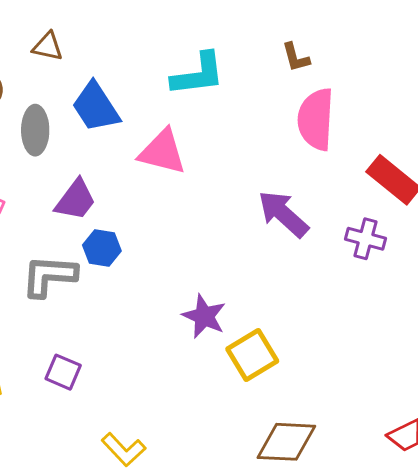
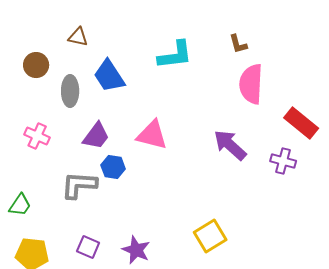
pink triangle: (162, 152) -> (152, 135), moved
purple star: (204, 316) -> (136, 250), moved

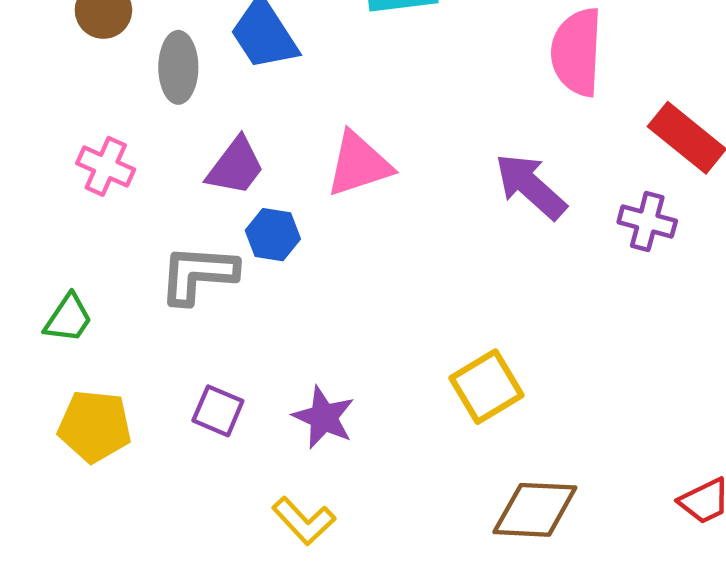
pink triangle: (152, 135) -> (359, 164), turned -32

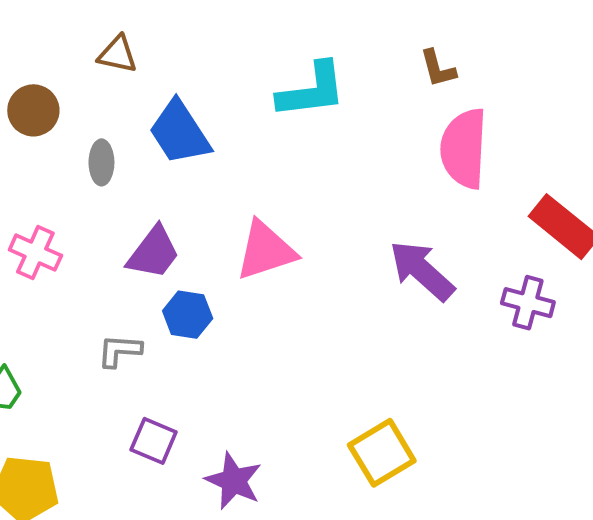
gray ellipse: (178, 67) -> (101, 162), size x0.7
gray L-shape: (198, 274) -> (119, 351), size x0.6
purple square: (218, 411) -> (154, 441), moved

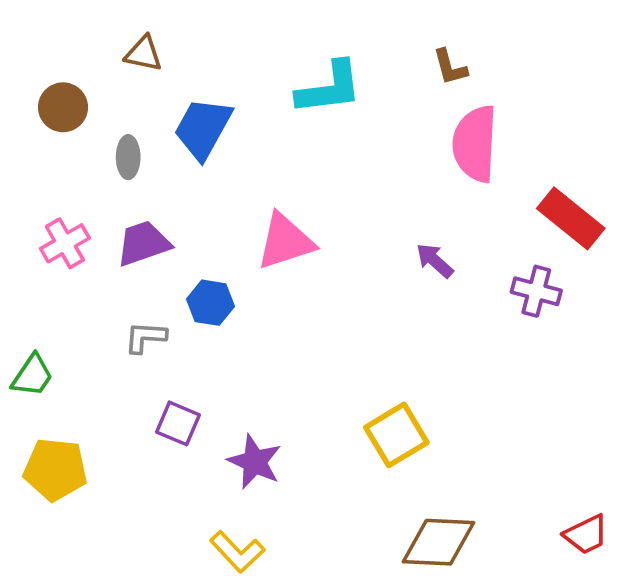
blue trapezoid: (180, 132) -> (203, 128), turned 62
pink cross: (35, 253) -> (65, 243), turned 36
purple trapezoid: (154, 253) -> (143, 243), moved, turned -146
purple arrow: (422, 271) -> (435, 261), size x0.6

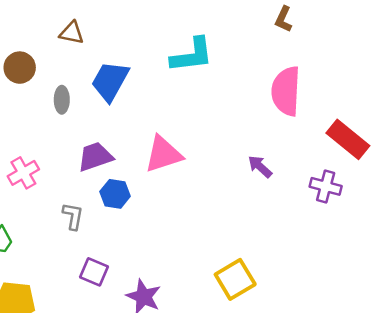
brown L-shape: (450, 67) -> (283, 19), moved, turned 40
pink cross: (65, 243) -> (23, 173), moved
purple trapezoid: (143, 243) -> (95, 157), moved
gray L-shape: (145, 337) -> (73, 216), turned 96

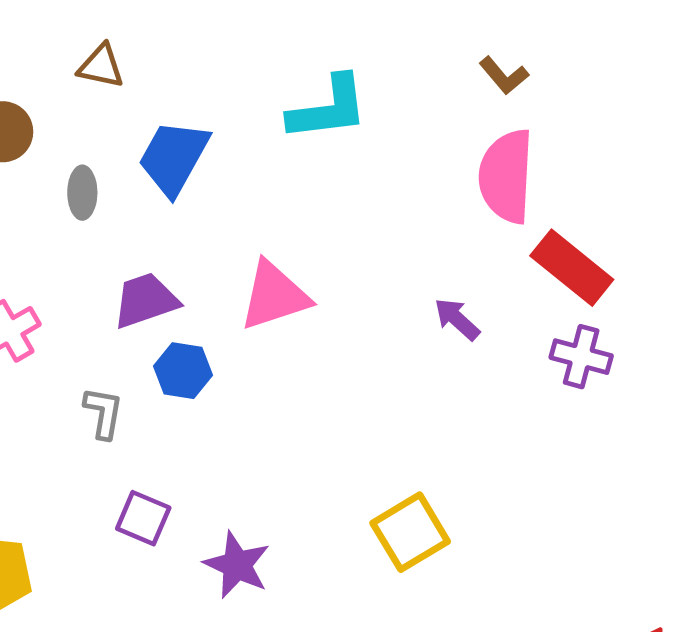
brown L-shape: (283, 19) -> (504, 76), moved, turned -65
red rectangle: (348, 139) -> (572, 268), moved

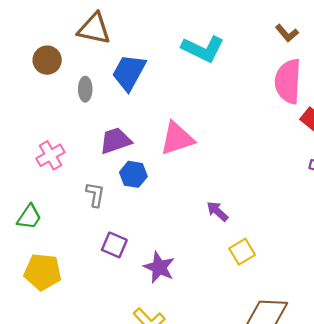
brown triangle: (101, 66) -> (94, 29), size x1.5
cyan L-shape: (328, 108) -> (203, 49), turned 33
purple arrow: (457, 319) -> (217, 211), moved
yellow square: (410, 532) -> (242, 252), size x0.7

